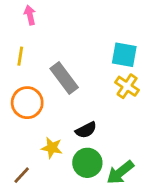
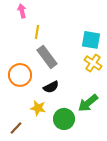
yellow line: (20, 56) -> (37, 32), moved
black semicircle: (86, 130) -> (51, 87), moved
green arrow: (120, 172) -> (88, 103), moved

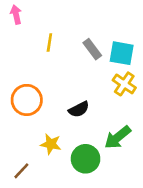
pink arrow: (22, 11) -> (16, 14), moved
gray rectangle: (47, 57) -> (92, 49), moved, size x0.7
black semicircle: (51, 87) -> (79, 109), moved

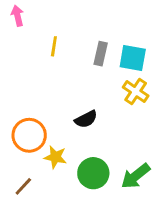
gray rectangle: (92, 49) -> (101, 54), turned 50
orange circle: (27, 100) -> (29, 135), moved
green arrow: (118, 137) -> (136, 176), moved

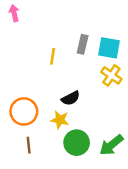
yellow line: (54, 46) -> (53, 56), moved
yellow star: (55, 157) -> (60, 120), moved
brown line: (23, 186) -> (29, 145), moved, turned -49

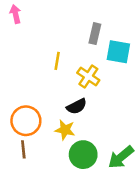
gray rectangle: (83, 44) -> (95, 34), moved
yellow cross: (111, 75) -> (88, 76), moved
brown line: (29, 145) -> (23, 149), moved

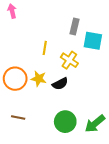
orange circle: (26, 121) -> (15, 79), moved
yellow star: (65, 130) -> (39, 79), moved
brown line: (23, 149) -> (18, 117), turned -72

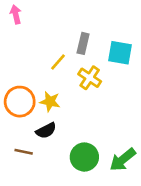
gray rectangle: (74, 26) -> (83, 43), moved
yellow line: (45, 48) -> (58, 62), turned 32
black semicircle: (60, 84) -> (46, 131), moved

